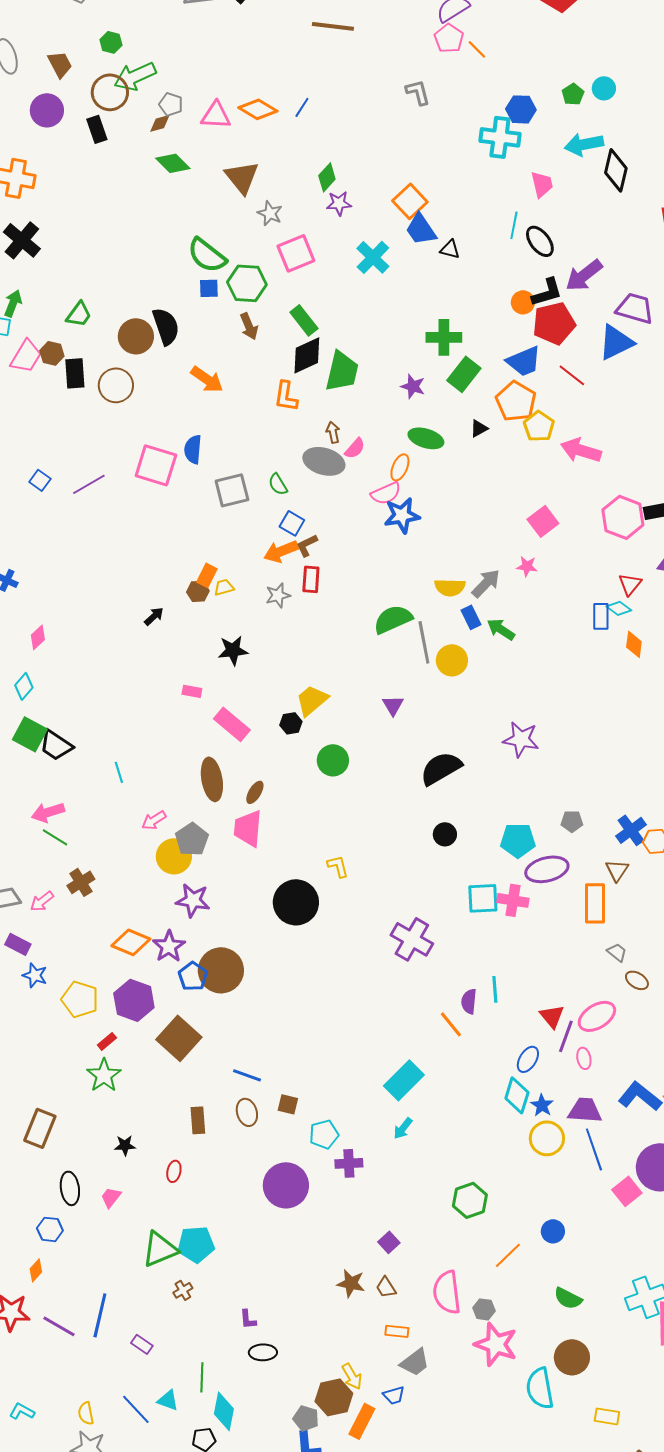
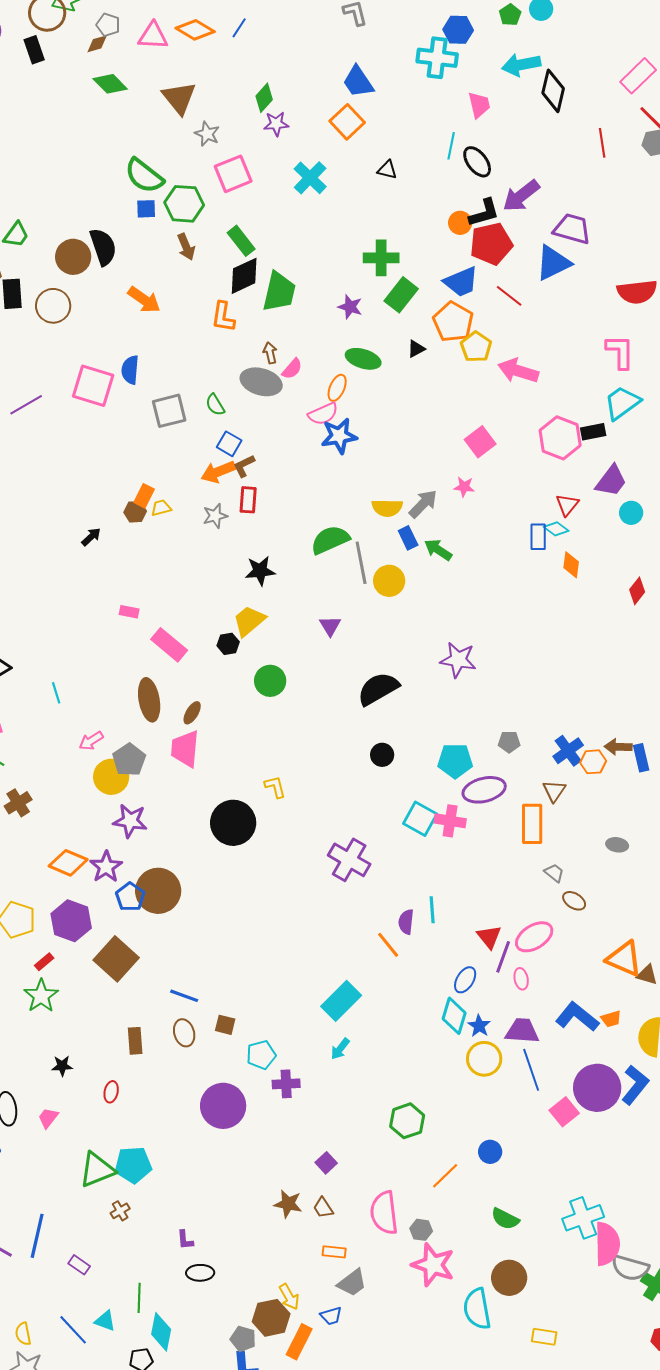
blue trapezoid: (421, 229) -> (358, 82), moved
black star: (233, 650) -> (260, 571), moved
cyan square: (483, 898) -> (420, 819), turned 32

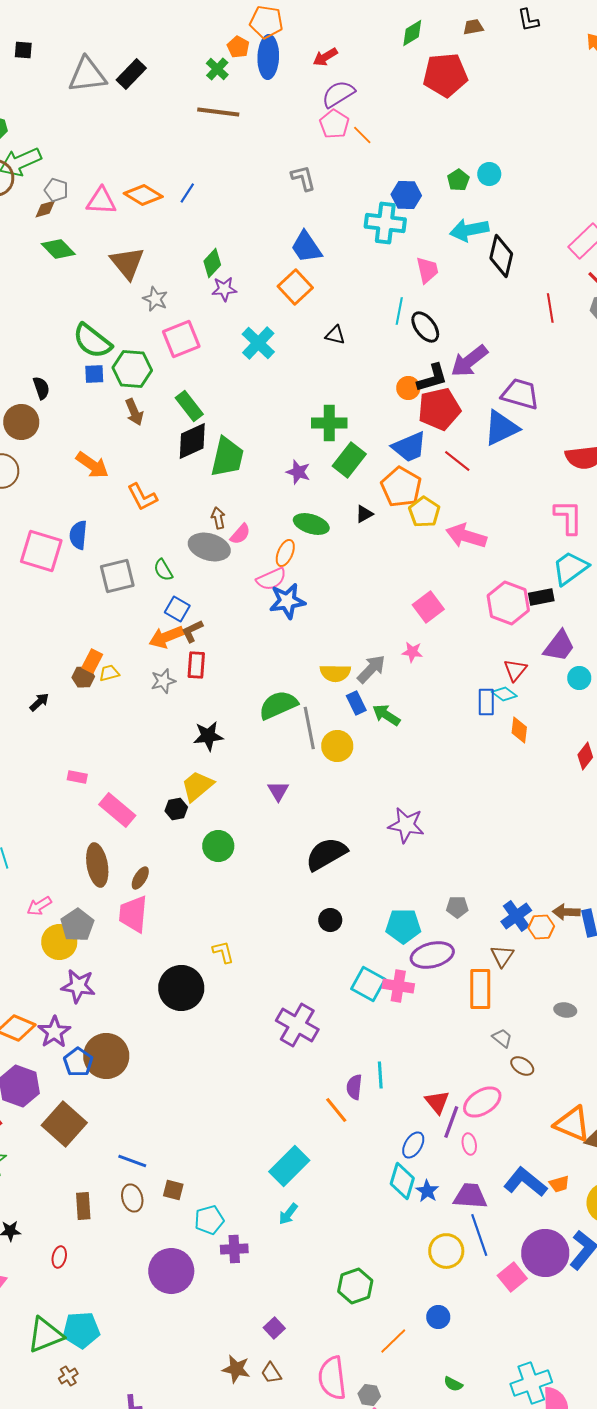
black semicircle: (103, 247) -> (41, 388), moved, size x0.6
orange L-shape: (223, 317) -> (142, 497), moved, turned -36
yellow circle: (484, 1059) -> (446, 1251), moved
green semicircle: (505, 1219) -> (453, 1384), size x0.7

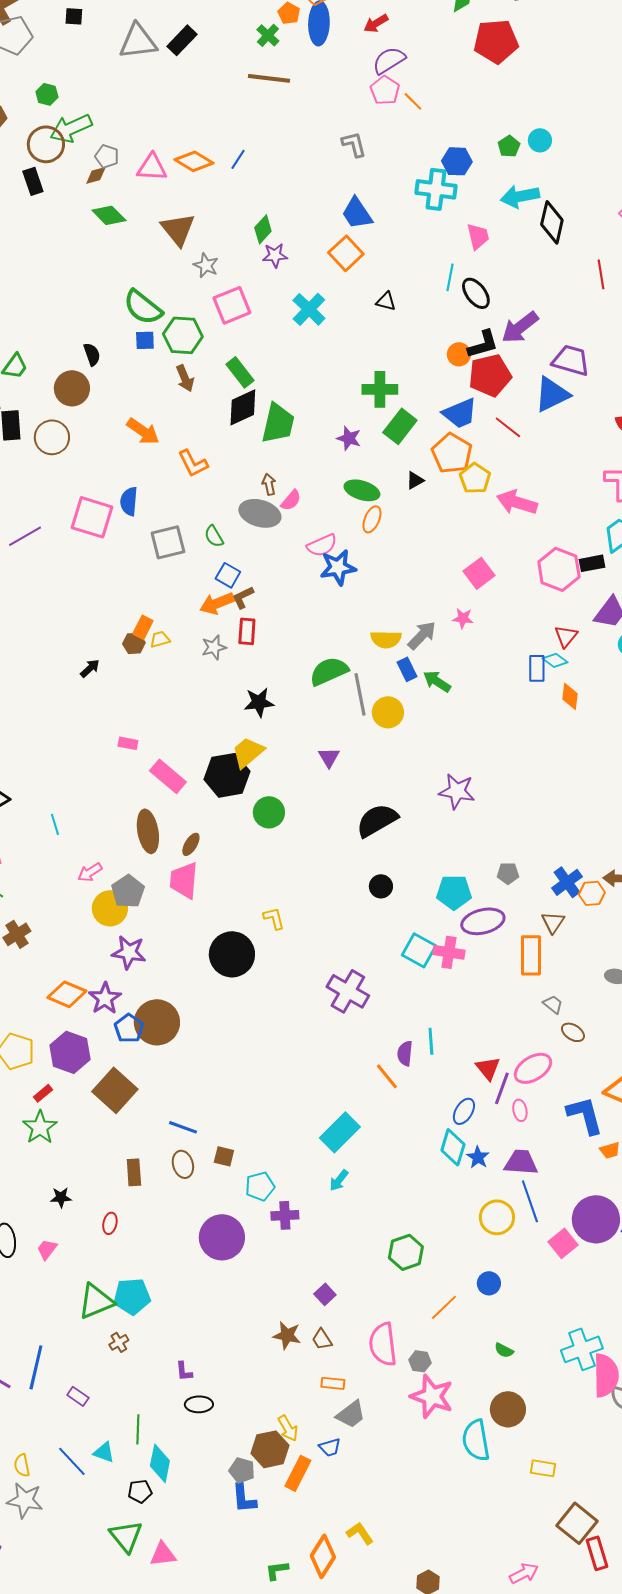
orange ellipse: (285, 553) -> (372, 519), moved
black hexagon: (176, 809) -> (227, 775), size x2.0
blue L-shape: (525, 1182) -> (585, 1115), moved, turned 36

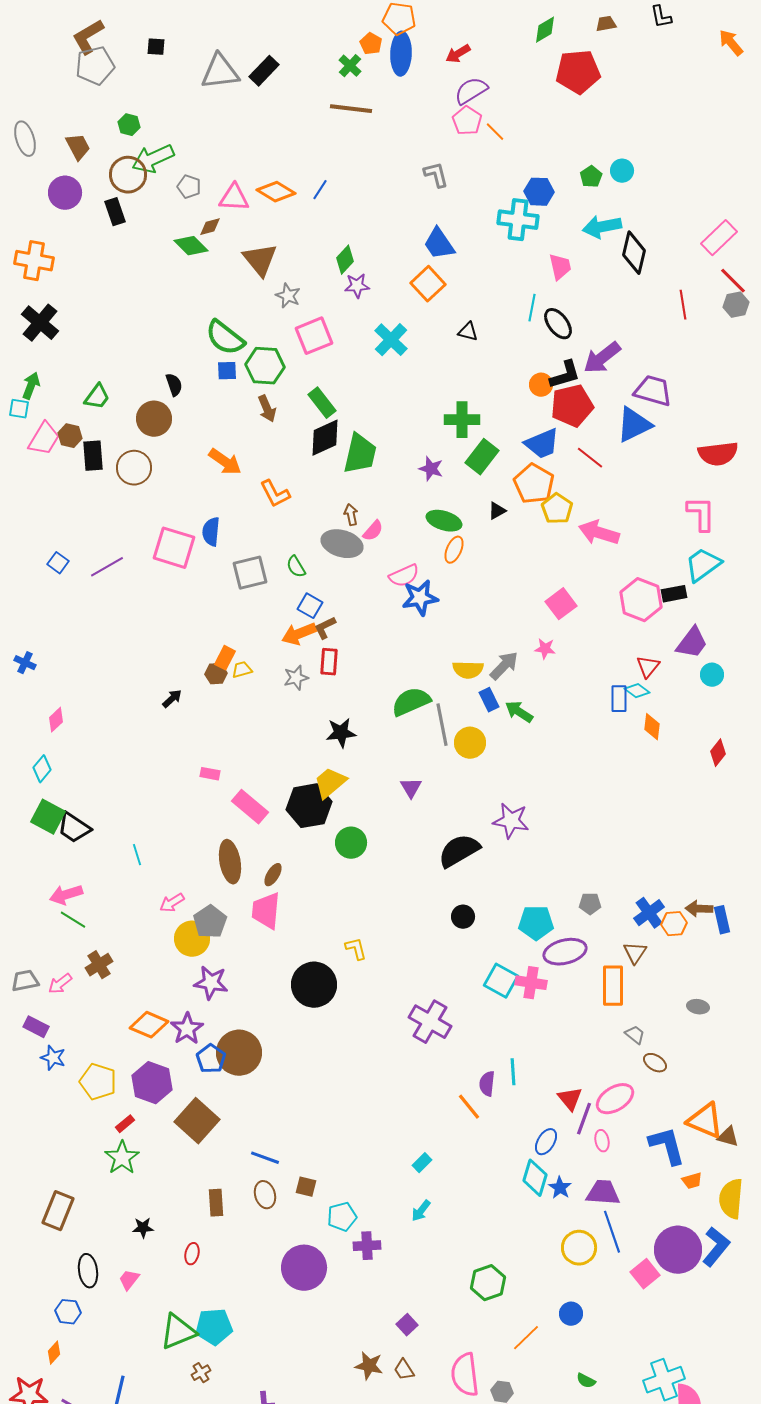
brown diamond: (96, 175) -> (210, 227), moved
purple star: (457, 791) -> (511, 821), moved
cyan rectangle: (340, 1132) -> (422, 1163), size x0.5

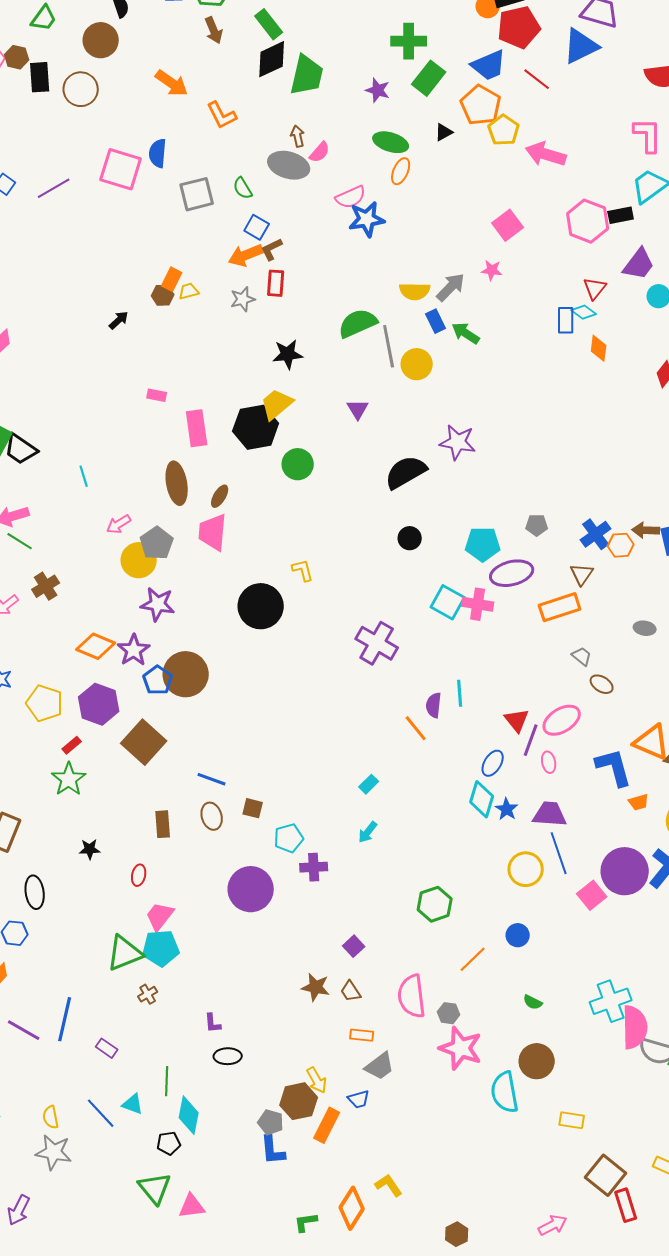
pink rectangle: (250, 807) -> (197, 428), turned 42
orange rectangle: (613, 986) -> (560, 607), turned 72
pink trapezoid: (129, 1280) -> (160, 916), moved, size x1.4

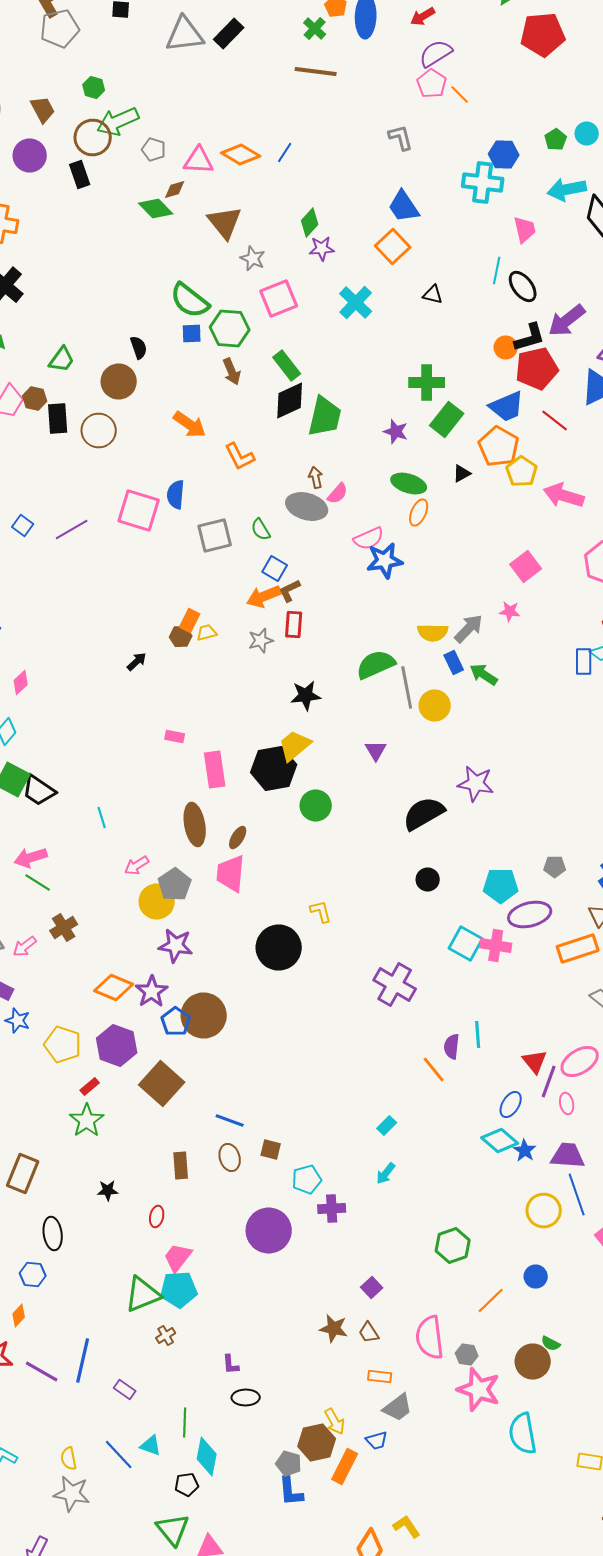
cyan diamond: (482, 799) -> (500, 1140), turned -66
brown circle: (537, 1061) -> (533, 1362), moved

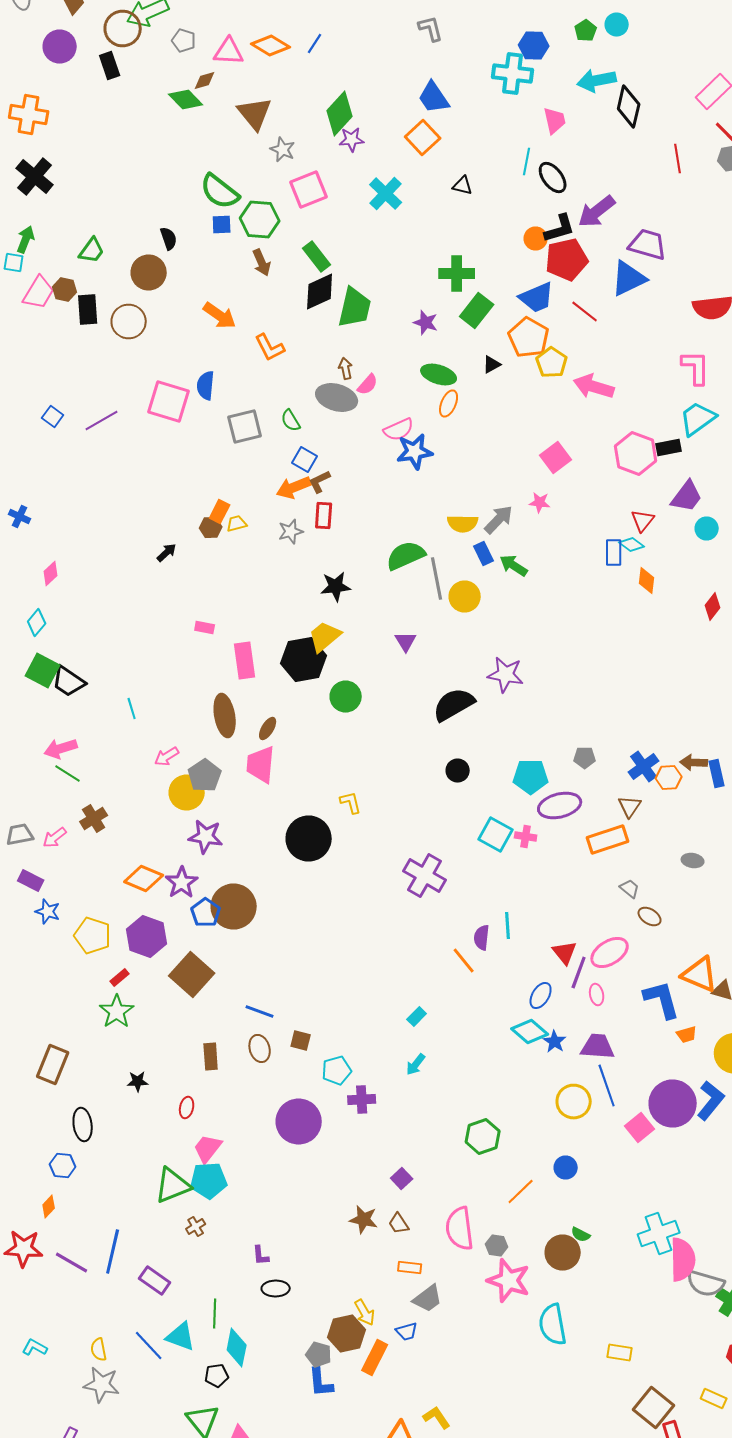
green diamond: (310, 222) -> (340, 114), size x1.5
pink cross: (496, 946) -> (526, 836), size x0.7
purple rectangle: (125, 1390) -> (155, 1280), size x1.4
cyan triangle: (151, 1446) -> (181, 1336), size x1.4

